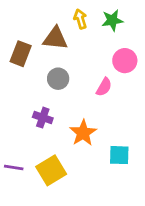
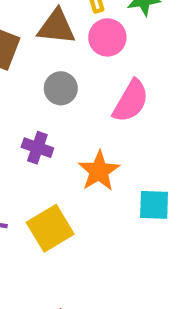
pink circle: (125, 61) -> (107, 37), moved
pink semicircle: (104, 87) -> (131, 101), size x1.5

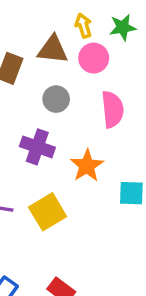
pink semicircle: (131, 101) -> (112, 109), turned -36
purple cross: (37, 148) -> (37, 147), size x1.4

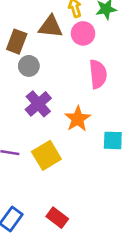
gray circle: (56, 99) -> (29, 66), moved
purple cross: (37, 147) -> (38, 104), turned 30

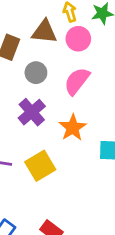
gray circle: (29, 66) -> (36, 73), moved
pink semicircle: (98, 74) -> (77, 81), moved, turned -136

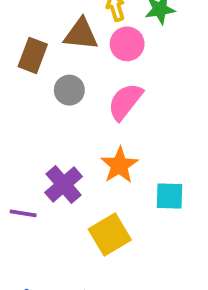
purple cross: (32, 112) -> (64, 184), moved
yellow square: (40, 166) -> (110, 235), moved

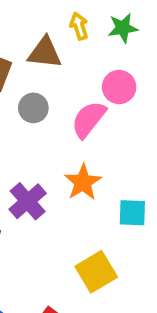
pink circle: (127, 44) -> (119, 87), moved
yellow square: (110, 235) -> (96, 272), moved

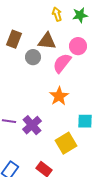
brown triangle: (45, 53) -> (47, 41), moved
purple cross: (28, 201) -> (32, 125), moved
cyan square: (132, 213) -> (85, 121), moved

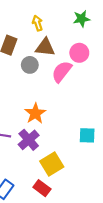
yellow arrow: (57, 14) -> (37, 23), moved
orange star: (59, 96) -> (35, 113), moved
yellow square: (66, 143) -> (52, 164), moved

